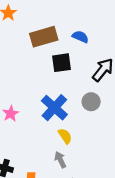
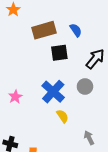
blue semicircle: (80, 37) -> (76, 30), turned 32
gray arrow: (60, 160) -> (89, 138), moved

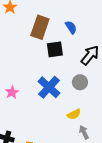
brown rectangle: (44, 30) -> (40, 27), turned -55
yellow semicircle: (62, 116) -> (74, 114), moved, turned 96

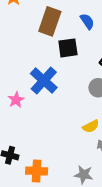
blue cross: (49, 87) -> (44, 80), moved

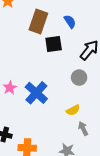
blue cross: (44, 80) -> (36, 93), moved

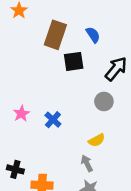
blue cross: (36, 93) -> (53, 120), size x0.6
gray arrow: (83, 128) -> (87, 163), moved

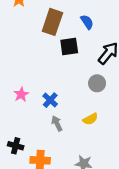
gray arrow: (87, 163) -> (57, 123), moved

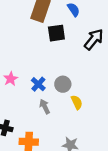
gray circle: (97, 83) -> (63, 84), moved
yellow semicircle: (90, 119) -> (77, 102), turned -88

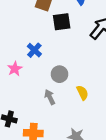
blue cross: (38, 84) -> (34, 50), moved
gray circle: (63, 84) -> (59, 74), moved

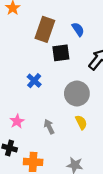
pink star: (15, 69) -> (17, 121), moved
gray circle: (59, 74) -> (77, 94), moved, size x1.5

